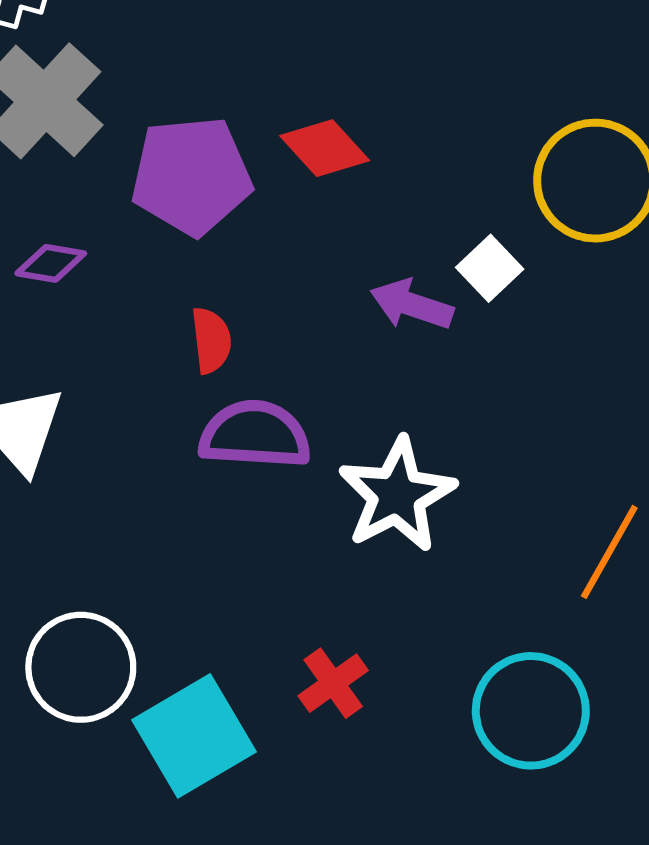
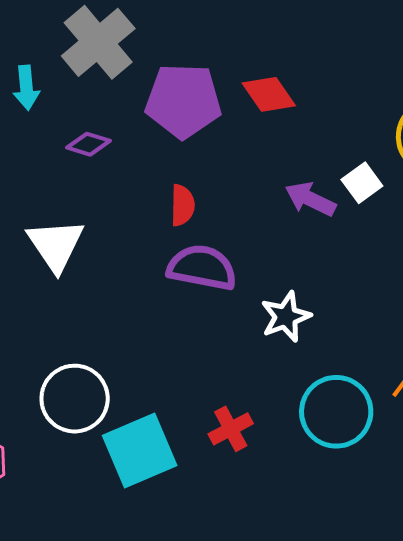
white star: (397, 495) -> (286, 317), size x0.7
cyan circle: (531, 711) -> (336, 412), moved

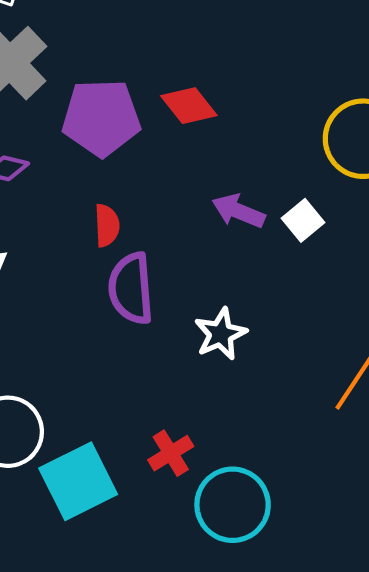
white square: (362, 183) -> (303, 220), moved
purple semicircle: (202, 268) -> (131, 288), turned -102
cyan circle: (336, 412) -> (233, 505), moved

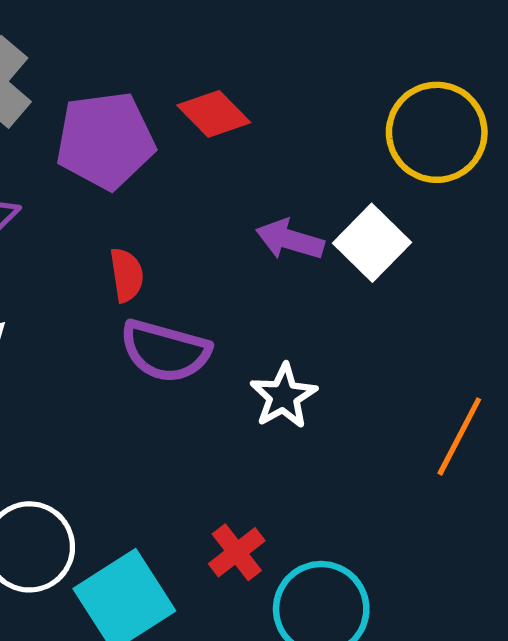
white square: (303, 220) -> (372, 243), size x1.4
purple semicircle: (131, 288) -> (165, 351), turned -64

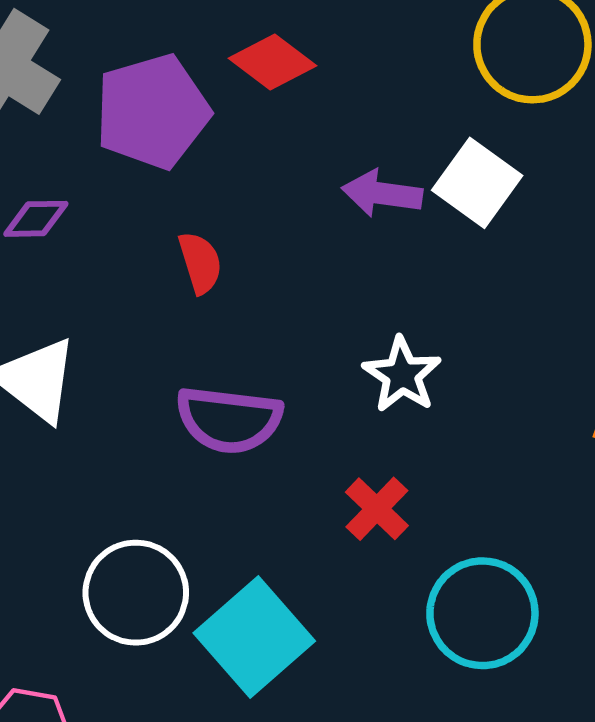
purple semicircle: (165, 351) -> (229, 420), moved
red cross: (237, 552) -> (377, 509), moved

